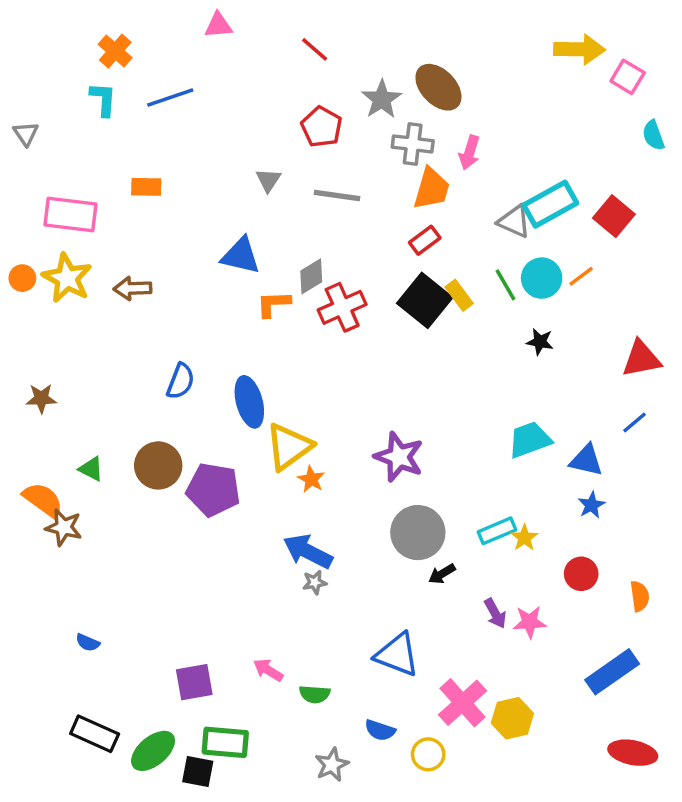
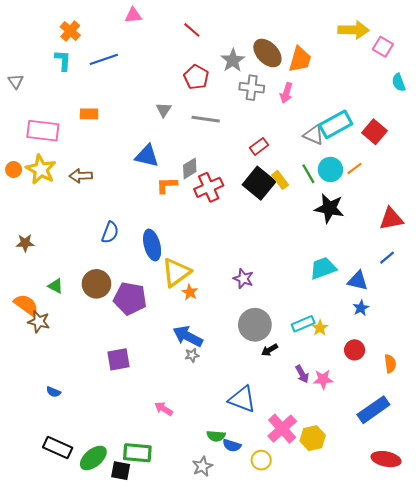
orange trapezoid: (432, 189) -> (300, 59), moved
black star: (540, 342) -> (329, 208), size x1.8
purple star: (399, 457) -> (243, 279), size x0.7
purple square: (194, 682) -> (118, 359), moved
green semicircle: (315, 694) -> (216, 436), moved

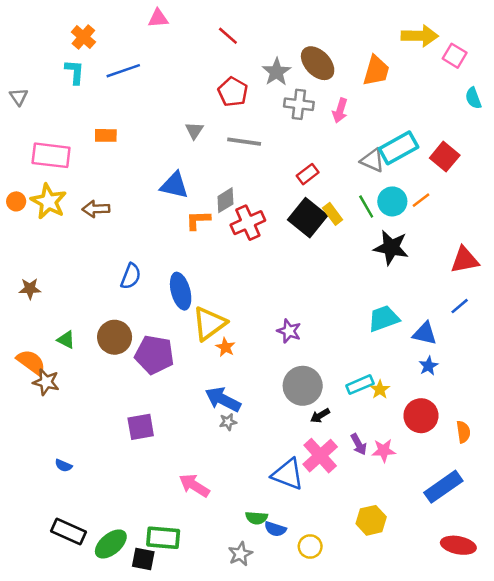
orange trapezoid: (300, 59) -> (376, 71), moved
red circle: (355, 350) -> (421, 416), size x1.4
pink arrow: (164, 409) -> (194, 485), size x1.4
pink cross: (282, 429) -> (320, 456), moved

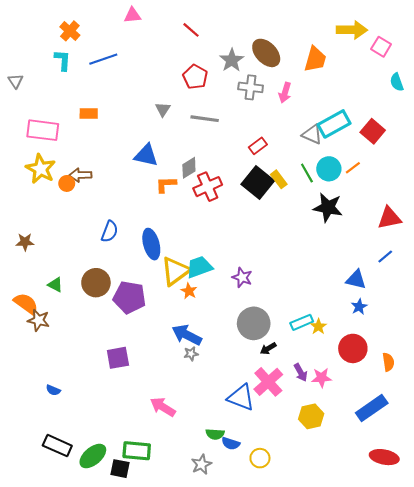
orange circle: (16, 201) -> (67, 183), moved
cyan trapezoid: (384, 319) -> (199, 267), moved
yellow hexagon: (371, 520) -> (311, 416), moved

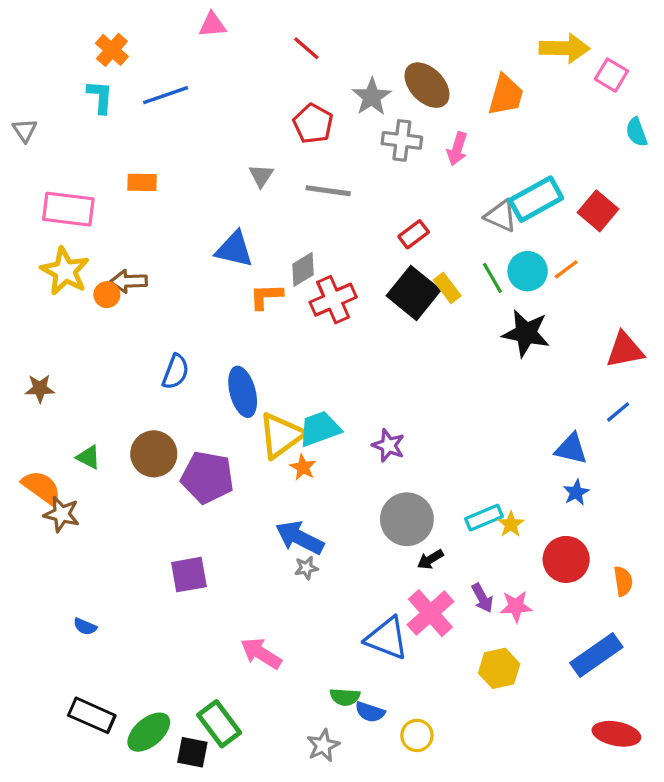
green rectangle: (137, 451) -> (219, 724), turned 48

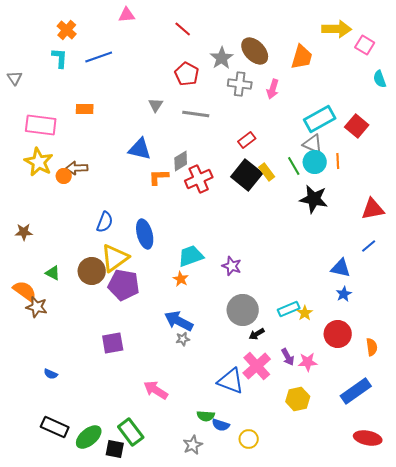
gray triangle: (501, 216) -> (313, 144), moved
orange line: (566, 269) -> (338, 161), turned -56
yellow triangle: (281, 435) -> (115, 258), moved

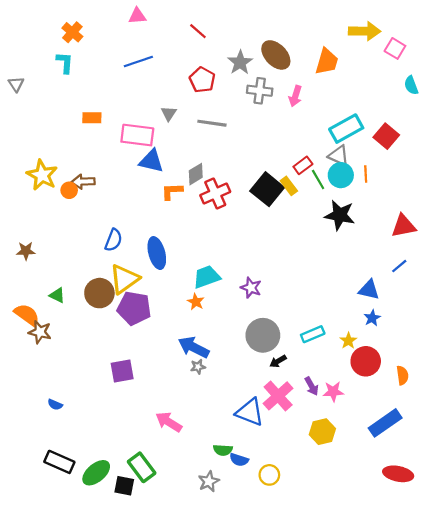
blue line: (99, 57) -> (138, 61), moved
pink rectangle: (41, 125) -> (137, 135), moved
red rectangle: (247, 140) -> (303, 165), moved
yellow star: (305, 313) -> (348, 341), moved

